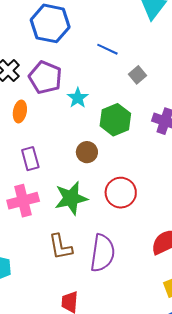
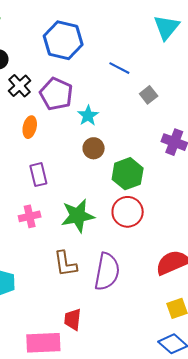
green hexagon: (115, 120) -> (128, 174), moved
brown circle: (87, 152) -> (94, 148), moved
pink cross: (23, 201) -> (30, 216), size x0.7

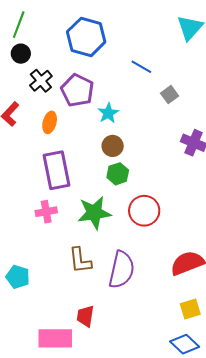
green hexagon: (128, 174) -> (118, 174), moved, size x0.7
purple rectangle: (38, 175) -> (57, 170), size x1.6

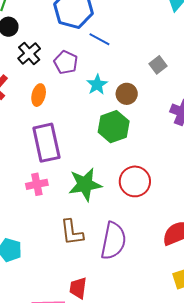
blue line: (141, 67) -> (99, 39), moved
purple pentagon: (77, 90) -> (66, 62), size x0.7
brown circle: (113, 146) -> (127, 94), moved
green hexagon: (118, 174) -> (114, 127), moved, size x1.4

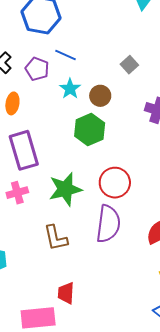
blue line: (99, 39) -> (66, 55), moved
purple semicircle: (113, 241) -> (108, 224), moved

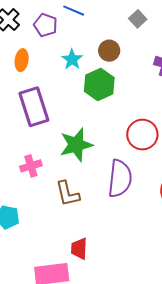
cyan star: (70, 89) -> (72, 59), moved
red circle: (115, 183) -> (142, 135), moved
pink cross: (17, 193) -> (31, 166), moved

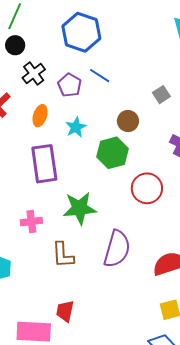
cyan star: (72, 59) -> (76, 127), moved
red circle: (142, 135) -> (147, 188), moved

